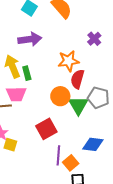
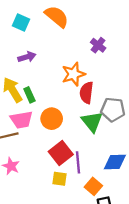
purple arrow: (30, 39) -> (27, 57), size x0.7
orange circle: (60, 96) -> (52, 119), moved
yellow square: (10, 145) -> (60, 179), moved
purple line: (58, 155) -> (78, 162), moved

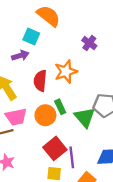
cyan square: (21, 22) -> (31, 36), moved
red semicircle: (86, 93) -> (40, 81), moved
green rectangle: (29, 95) -> (60, 107), moved

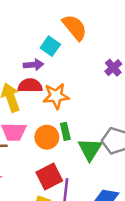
orange star: (66, 72) -> (56, 96), moved
red semicircle: (40, 81) -> (30, 86), moved, turned 72

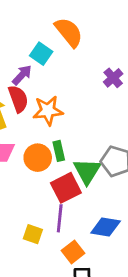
purple arrow: (33, 65) -> (22, 75), turned -42
red semicircle: (30, 86) -> (18, 99), turned 70
red square: (49, 176) -> (66, 188), moved

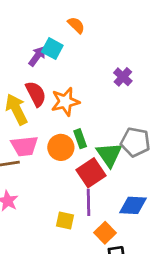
orange semicircle: (69, 32) -> (76, 25), size x0.6
purple arrow: (22, 75) -> (37, 56), moved
purple cross: (113, 78) -> (123, 77), moved

